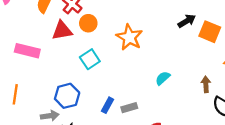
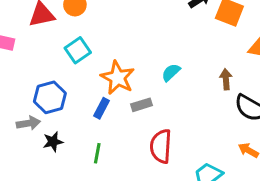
orange star: (129, 37) -> (118, 78), moved
gray rectangle: (129, 108) -> (141, 105), moved

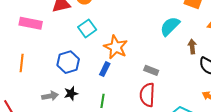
cyan semicircle: (171, 72) -> (170, 26), moved, size x1.5
gray rectangle: (141, 105) -> (151, 70), moved, turned 40
gray arrow: (28, 123) -> (50, 96), moved

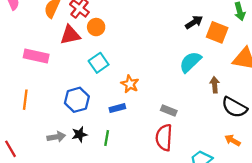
orange star: (116, 47) -> (130, 84), size x0.7
blue rectangle: (105, 69) -> (117, 108), turned 48
green line: (102, 101) -> (107, 138), moved

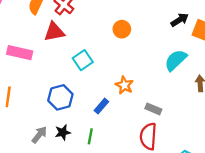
orange circle: (96, 27) -> (122, 29), moved
orange star: (130, 84) -> (124, 85), moved
blue rectangle: (117, 108) -> (101, 106), turned -35
gray arrow: (56, 137) -> (39, 135), turned -42

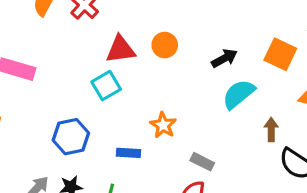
black arrow: (180, 20) -> (224, 58), moved
red triangle: (54, 32) -> (120, 49), moved
blue rectangle: (101, 106) -> (128, 153), turned 49

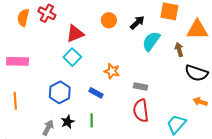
orange circle: (165, 45) -> (109, 20), moved
brown arrow: (271, 130) -> (179, 50), moved
blue rectangle: (128, 153) -> (96, 93), turned 40

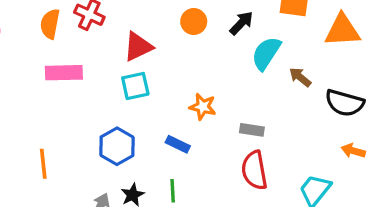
brown arrow: (179, 50) -> (300, 77), moved, turned -32
cyan square: (72, 57) -> (135, 86), turned 36
pink rectangle: (17, 61) -> (64, 73), moved

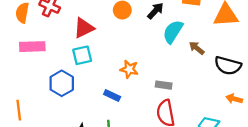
blue hexagon: (117, 146) -> (62, 83), moved

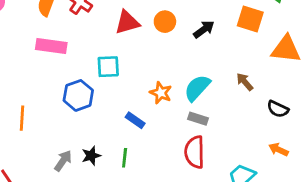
red triangle: (84, 28) -> (127, 22), moved
cyan semicircle: (173, 32) -> (197, 88), moved
black semicircle: (228, 66) -> (278, 109), size x0.7

